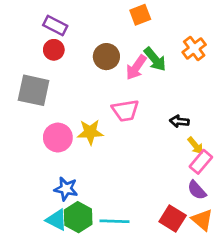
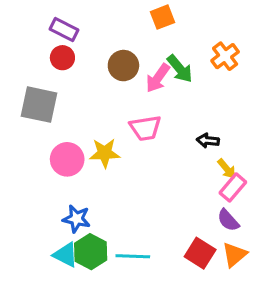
orange triangle: (202, 220) -> (234, 255), turned 40

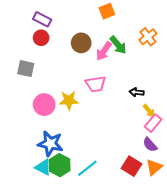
gray square: (39, 105) -> (26, 69), size x0.7
blue star: (77, 219) -> (50, 144), size x1.4
cyan line: (133, 256) -> (87, 168), turned -40

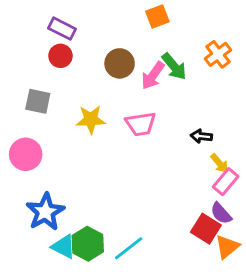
yellow star: (69, 100) -> (91, 119), moved
pink circle: (44, 105) -> (26, 154), moved
blue star: (50, 144) -> (45, 212), moved, turned 30
red square: (131, 166) -> (206, 229), moved

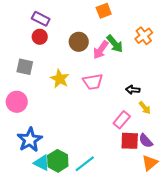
yellow star: (91, 119) -> (60, 79), turned 30
pink rectangle: (226, 182) -> (122, 120), moved
red square: (206, 229) -> (130, 141), moved, turned -30

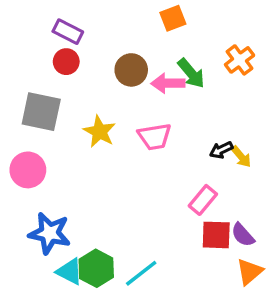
pink arrow: (101, 50) -> (168, 83), turned 54
gray square: (25, 67) -> (41, 112), size x1.4
black arrow: (133, 90) -> (221, 150), turned -32
yellow arrow: (145, 108) -> (241, 157), moved
blue star: (30, 140) -> (50, 233), turned -30

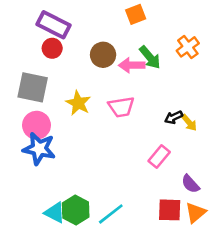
purple rectangle: (68, 32) -> (53, 25), size x1.4
pink circle: (28, 170) -> (37, 125), moved
blue star: (50, 233) -> (39, 149), moved
red square: (216, 235) -> (170, 210), moved

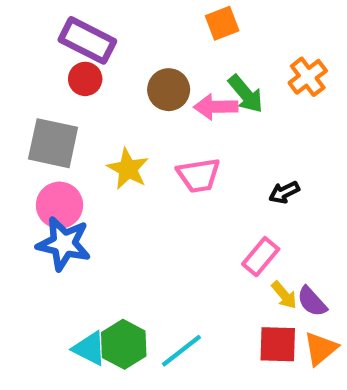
yellow arrow: (189, 123) -> (284, 295), moved

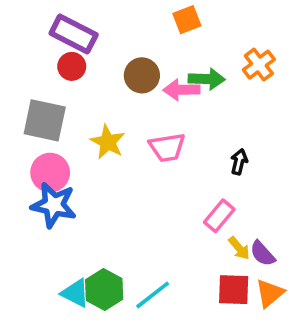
green arrow: (246, 94) -> (207, 79), turned -48
black arrow: (284, 192) -> (239, 162), turned 130

